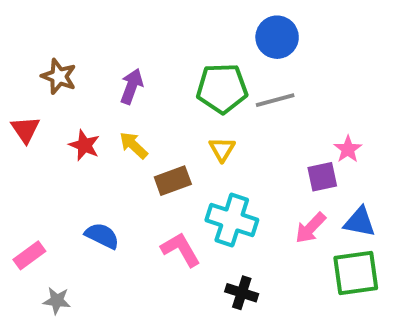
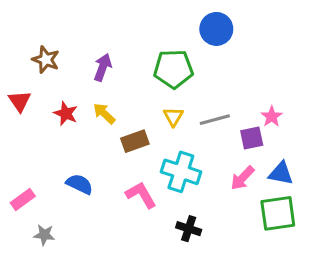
gray line: (275, 100) -> (215, 120), moved

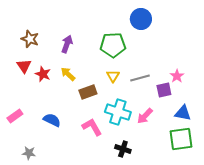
red triangle: (20, 101) -> (24, 66), moved
pink arrow: (242, 178) -> (145, 116), moved
pink rectangle: (23, 199) -> (15, 116), moved

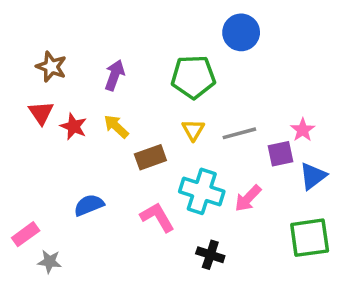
blue triangle: (183, 113) -> (313, 176), moved, turned -48
pink rectangle: (15, 116) -> (26, 234), moved
blue semicircle: (52, 120) -> (89, 205), turned -48

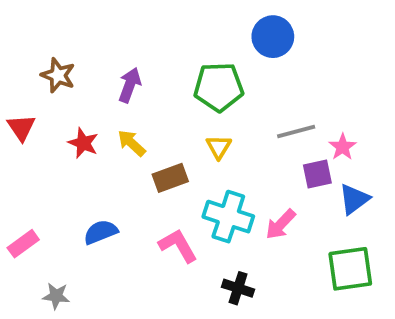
red triangle: (41, 113) -> (21, 128), moved
gray line: (239, 133) -> (296, 131), moved
pink rectangle: (26, 234) -> (23, 244), moved

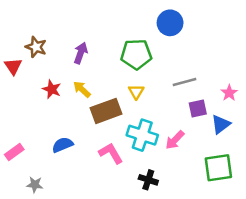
red triangle: (21, 128) -> (13, 66), moved
pink star: (343, 147) -> (229, 93), moved
brown rectangle: (170, 178) -> (106, 111), size x1.4

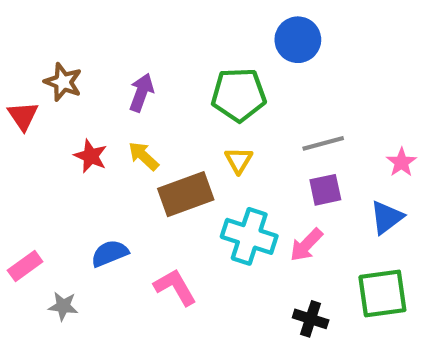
purple square: (198, 109) -> (325, 190), moved
pink L-shape: (111, 153) -> (175, 287), moved
black cross: (148, 180) -> (311, 319), moved
gray star: (35, 185) -> (63, 306), moved

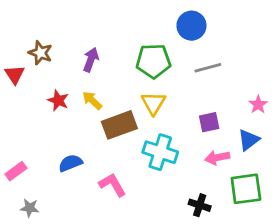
gray line: (323, 143) -> (208, 68), moved
yellow triangle: (239, 160) -> (153, 103), size x1.4
pink arrow: (306, 245) -> (217, 158), moved, turned 35
gray star: (63, 306) -> (30, 208), moved

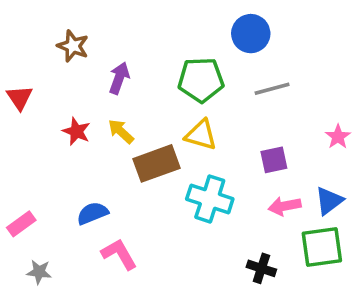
brown star: (40, 53) -> (73, 46), moved
yellow triangle: (153, 103) -> (201, 135), turned -45
blue triangle: (249, 140) -> (329, 201), moved
pink L-shape: (113, 185) -> (119, 254), moved

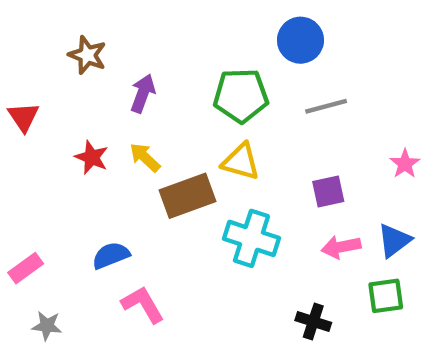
green square: (322, 247) -> (386, 296), size x0.7

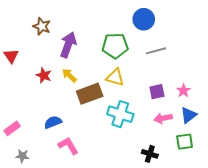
purple arrow: (143, 93) -> (68, 45), size x1.4
pink star: (405, 164) -> (184, 91), moved

